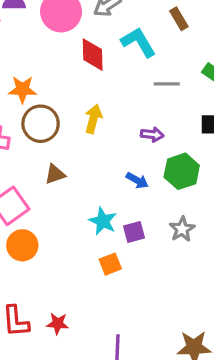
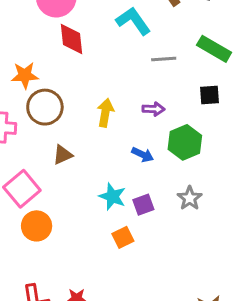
red diamond: (93, 55) -> (71, 39), moved
yellow arrow: (93, 119) -> (105, 113), moved

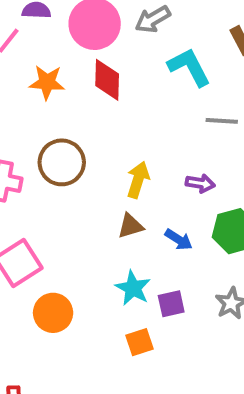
orange star: (25, 75) -> (47, 82), moved
brown triangle: (63, 155) -> (130, 226), moved
orange circle: (37, 226) -> (53, 313), moved

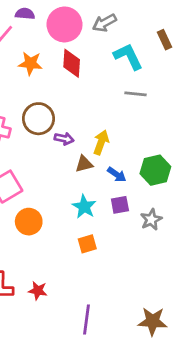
gray line: (222, 121) -> (135, 94), moved
yellow arrow: (138, 180) -> (101, 142), moved
purple arrow: (200, 183) -> (64, 139), moved
purple square: (171, 304) -> (120, 205), moved

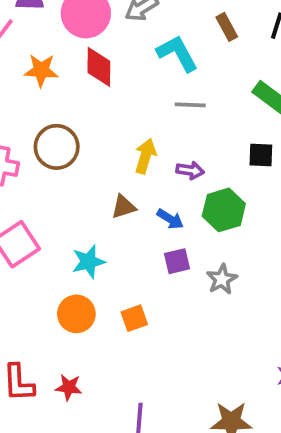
purple arrow: (64, 139) -> (190, 170), moved
yellow arrow: (101, 142) -> (145, 156), moved
cyan star: (84, 207) -> (88, 262), moved, turned 30
orange circle: (29, 222) -> (76, 314), moved

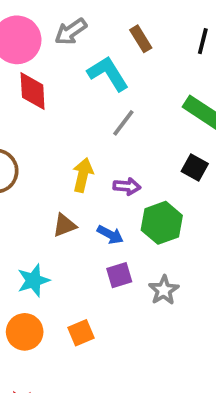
brown rectangle: (227, 27) -> (141, 39), moved
gray line: (190, 105) -> (123, 123), turned -52
black square: (261, 155) -> (195, 167), turned 30

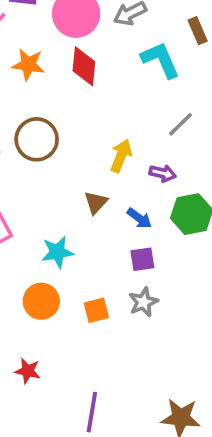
gray line: (123, 123) -> (181, 124), moved
brown triangle: (64, 225) -> (96, 202), turned -35
gray star: (164, 290) -> (143, 302), moved

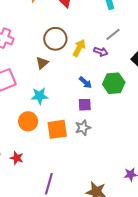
brown circle: (37, 139) -> (55, 39), moved
purple arrow: (163, 173) -> (101, 52), moved
brown triangle: (96, 202) -> (42, 63), moved
orange square: (96, 310) -> (57, 129), size x1.5

